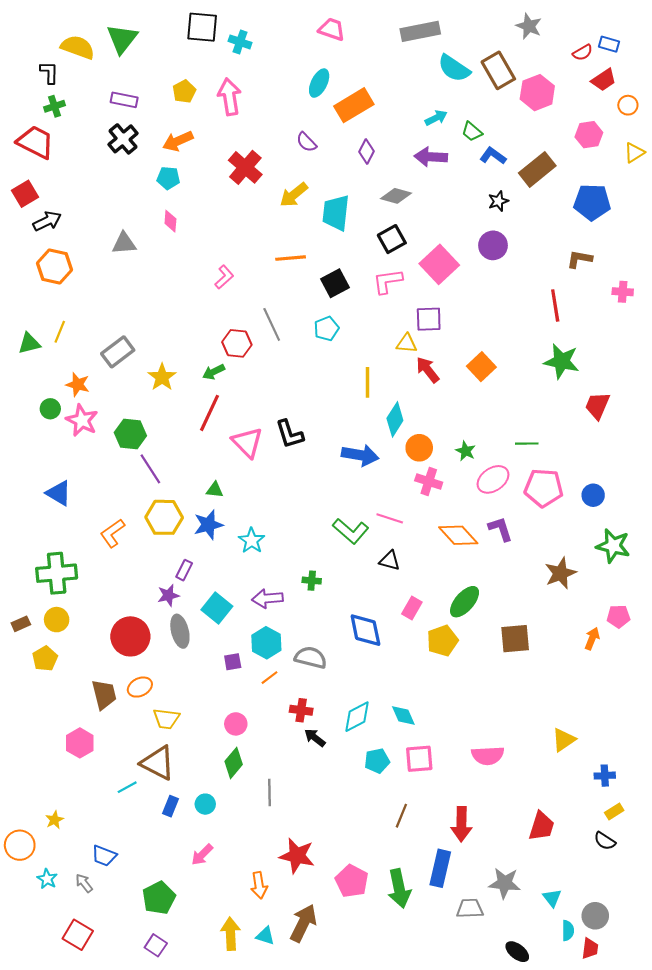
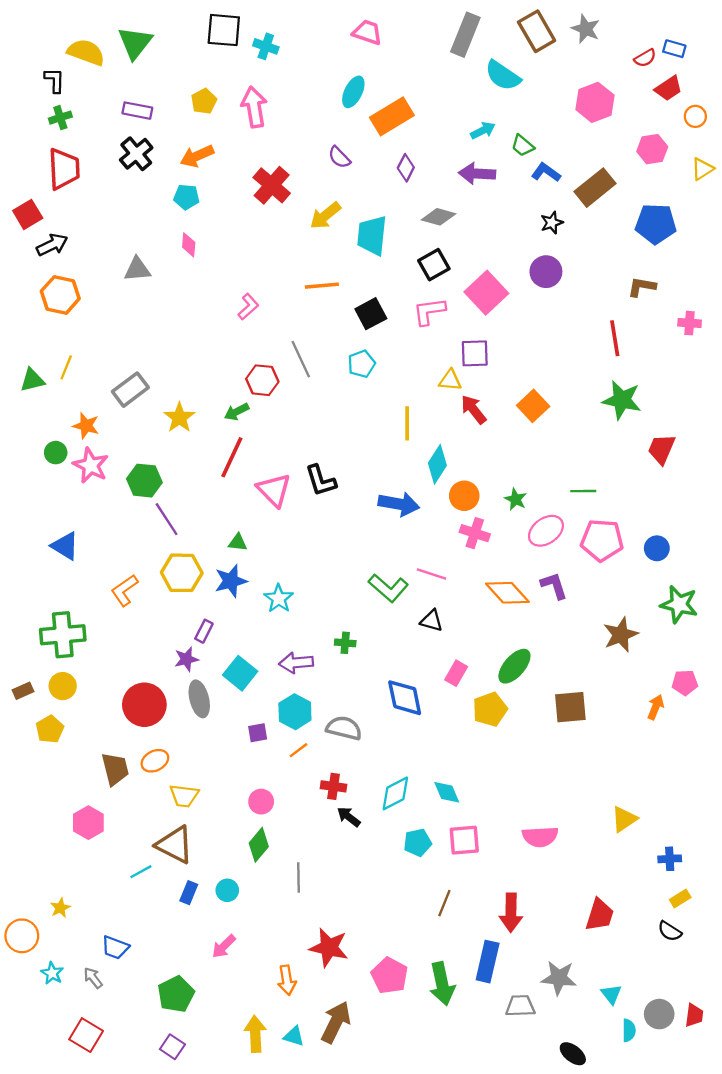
gray rectangle: (420, 31) -> (465, 35), turned -57
brown rectangle: (498, 70) -> (537, 31), moved
red trapezoid: (36, 142) -> (64, 169), moved, turned 60
red trapezoid: (590, 948) -> (694, 1015), moved

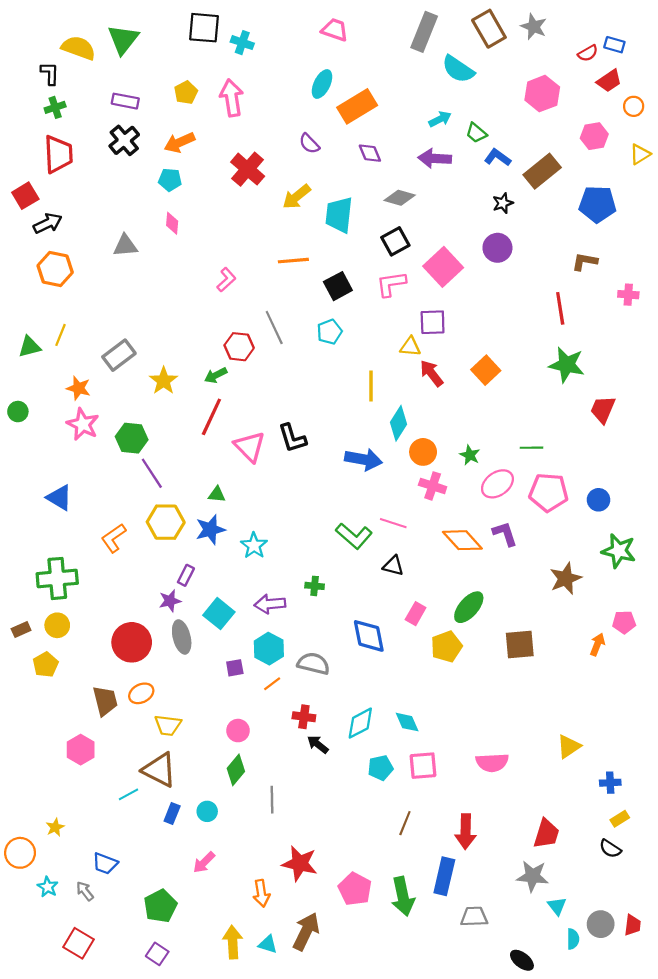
purple diamond: (406, 168) -> (370, 153), turned -50
green circle: (56, 453) -> (18, 412), moved
gray star: (559, 978) -> (533, 876), moved

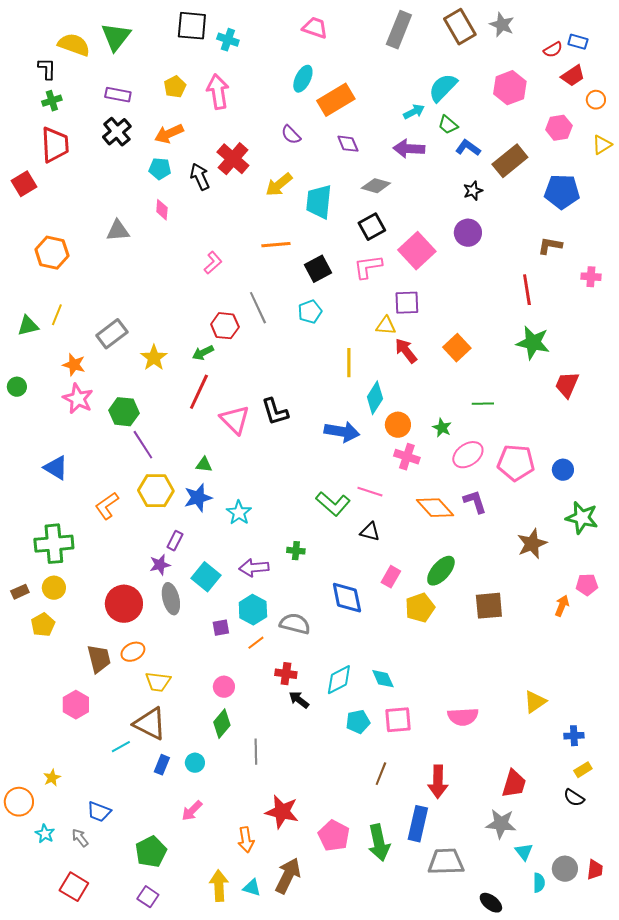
cyan semicircle: (458, 69) -> (443, 88), moved, turned 100
black arrow: (48, 223) -> (200, 177), moved, turned -88
green line: (532, 448) -> (483, 404), moved
gray trapezoid: (474, 917) -> (446, 862), size x1.4

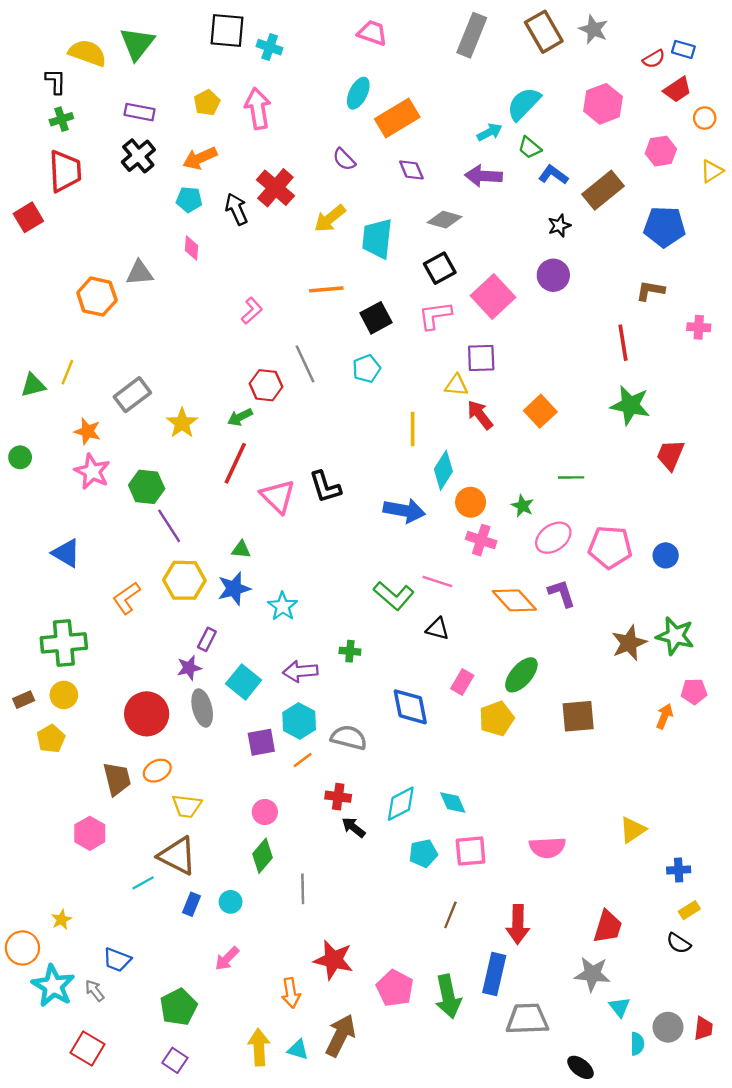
orange hexagon: (52, 253) -> (97, 297), moved
green star: (582, 518) -> (675, 636), moved
purple square: (221, 628) -> (261, 742), size x1.4
cyan star: (45, 834) -> (53, 986), size x1.8

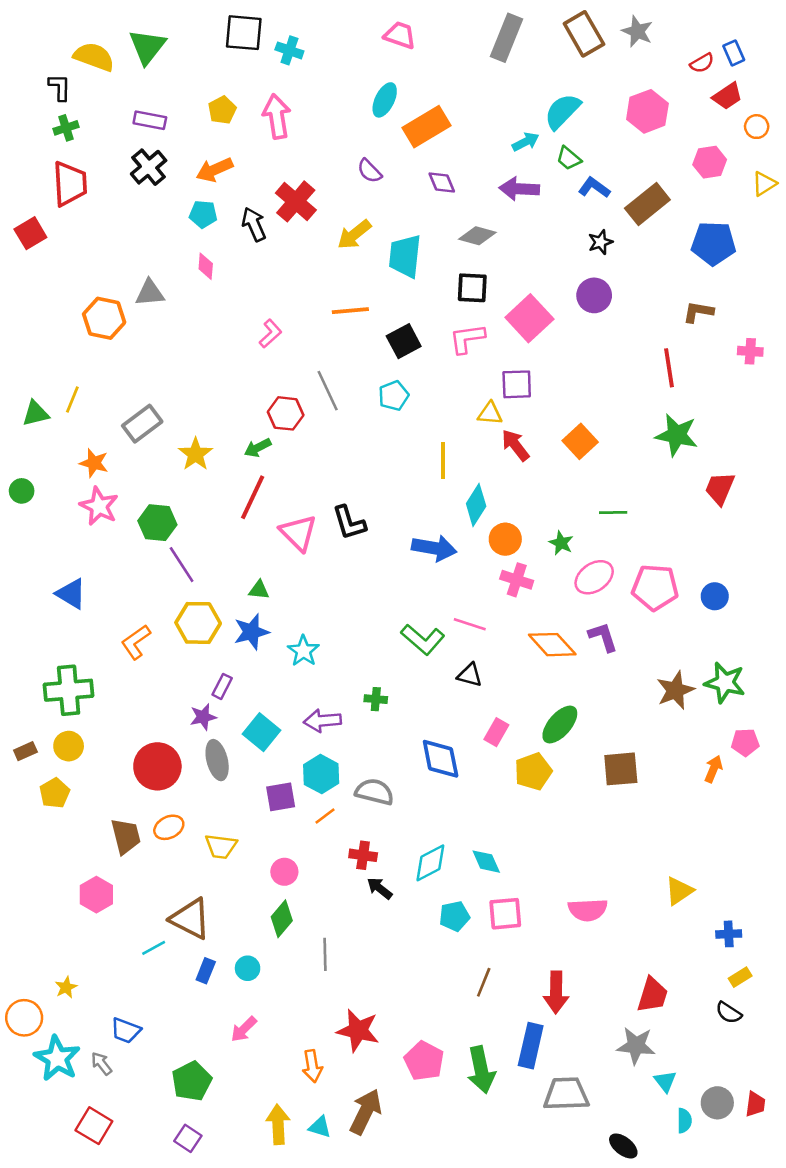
blue rectangle: (683, 49) -> (734, 53), turned 50
black square: (440, 268) -> (472, 288), turned 32
yellow trapezoid: (187, 806) -> (221, 846), moved

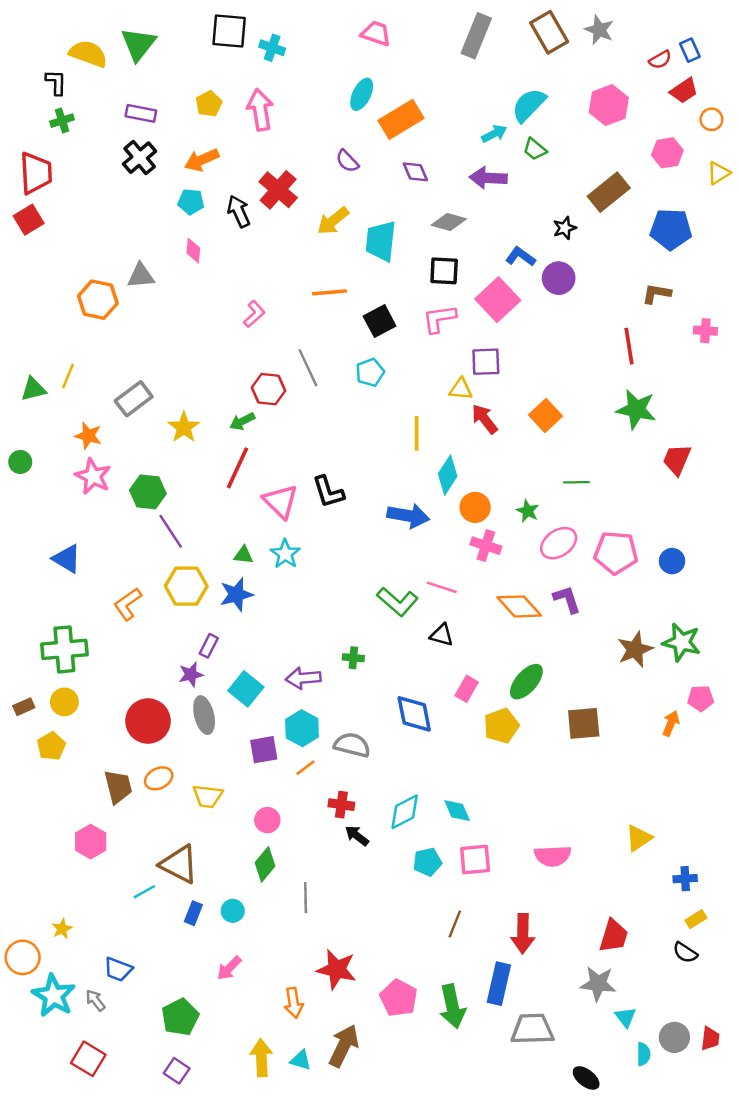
red trapezoid: (70, 184) -> (36, 173), moved
blue L-shape: (594, 188) -> (520, 257), moved
cyan star: (303, 651) -> (285, 554), moved

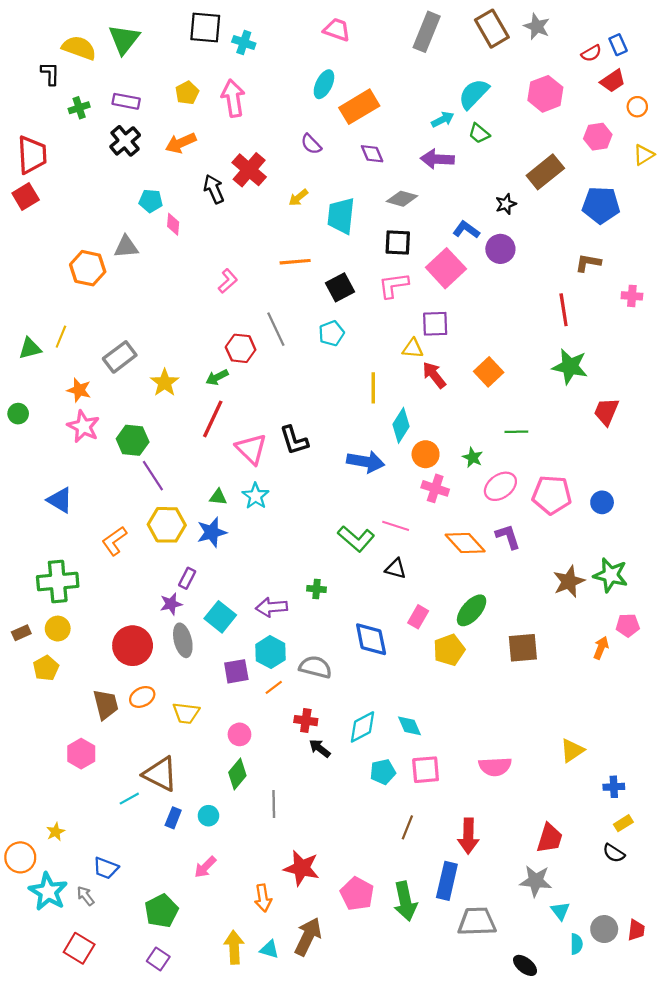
green cross: (62, 121) -> (79, 108), moved
cyan pentagon: (191, 202) -> (151, 201), moved
yellow arrow: (333, 221) -> (298, 198), size x0.7

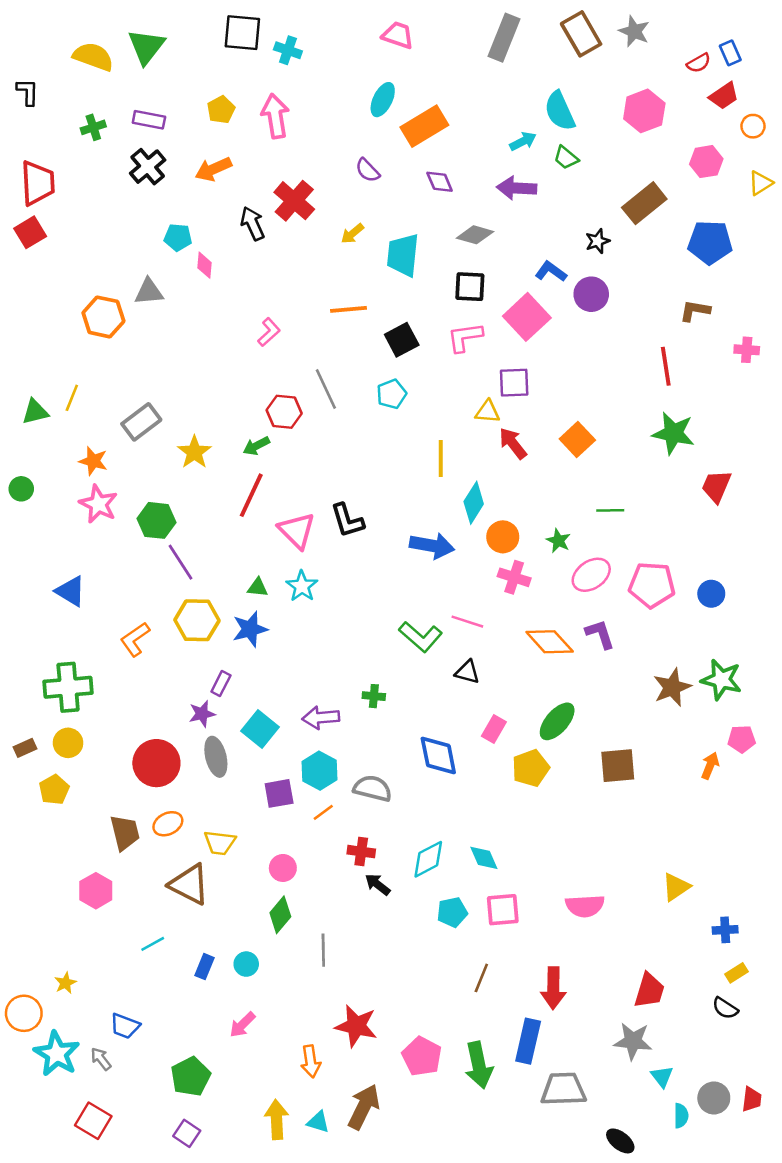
black L-shape: (50, 74) -> (28, 92), moved
cyan semicircle: (474, 94) -> (560, 111), turned -68
brown triangle: (160, 774) -> (189, 884), moved

